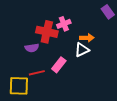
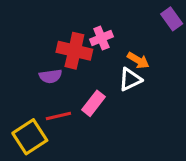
orange arrow: (87, 38) -> (138, 60), turned 32
yellow square: (19, 86) -> (30, 137), turned -35

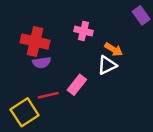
pink cross: (101, 38) -> (83, 31), turned 36
red cross: (74, 51) -> (35, 42), moved

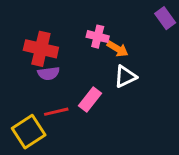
orange arrow: (114, 49) -> (118, 49), moved

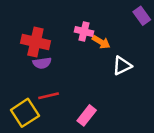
white triangle: (125, 76) -> (122, 66), moved
pink rectangle: (90, 99) -> (87, 115), moved

